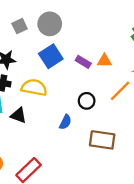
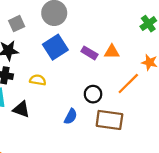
gray square: (20, 26) -> (17, 24), moved
yellow semicircle: (34, 87) -> (38, 80), size x0.6
brown rectangle: (102, 140) -> (109, 120), moved

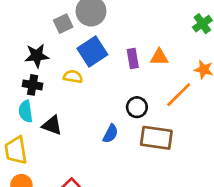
gray square: (17, 24) -> (63, 24), moved
purple rectangle: (89, 53) -> (133, 58), turned 49
yellow semicircle: (38, 80) -> (73, 77), moved

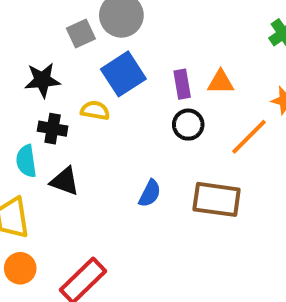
black cross: (33, 85) -> (53, 129), moved
black circle: (137, 107) -> (188, 125), moved

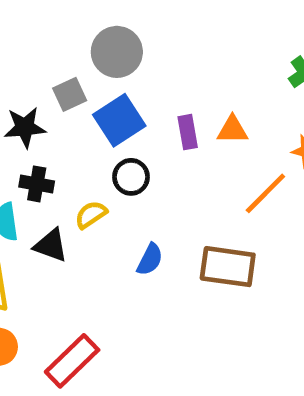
gray square: (81, 33) -> (70, 94), moved
yellow semicircle: (95, 110) -> (91, 215), moved, turned -44
black circle: (188, 125) -> (131, 177), moved

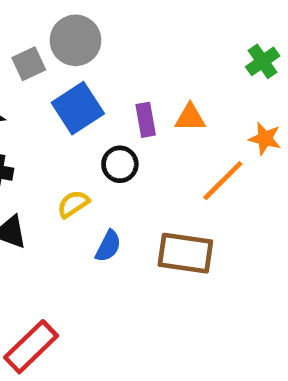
gray square: (70, 94) -> (29, 64), moved
black circle: (131, 177) -> (120, 164), moved
yellow semicircle: (91, 215) -> (73, 204), moved

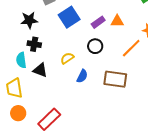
purple rectangle: (146, 120) -> (98, 22), turned 64
black circle: (120, 164) -> (95, 46), moved

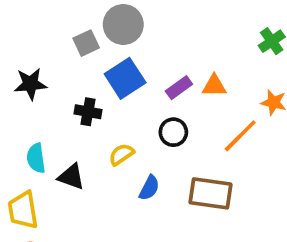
black star: (29, 20) -> (30, 84), moved
black cross: (34, 44) -> (88, 112), moved

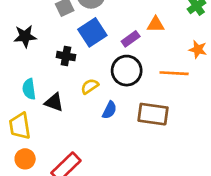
orange triangle: (214, 86) -> (156, 24), moved
black circle: (173, 132) -> (127, 71), size x1.5
orange line: (240, 136) -> (174, 73), turned 48

